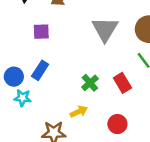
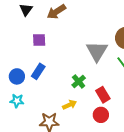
gray triangle: (105, 29) -> (97, 51), moved
red rectangle: (122, 83) -> (103, 95), moved
cyan star: (23, 98) -> (17, 101), moved

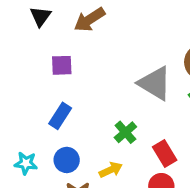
gray triangle: (97, 51) -> (155, 83), turned -30
blue circle: (17, 76) -> (67, 160), moved

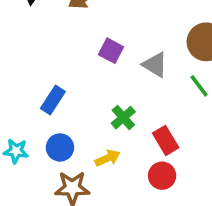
purple square: (62, 65) -> (111, 51), moved, turned 30
gray triangle: (155, 83) -> (155, 65), size x0.7

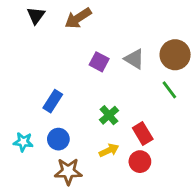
gray triangle: (155, 65) -> (134, 59), moved
yellow arrow: (107, 158) -> (109, 150), moved

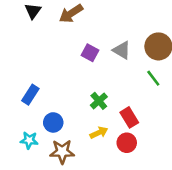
blue rectangle: (53, 101) -> (30, 95), moved
cyan star: (23, 142) -> (29, 140), moved

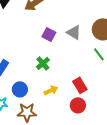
green cross: (99, 101) -> (43, 63), moved
yellow arrow: (99, 133) -> (51, 90), moved

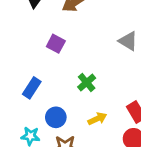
purple square: (49, 34) -> (56, 44), moved

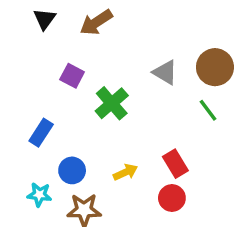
green cross: (87, 82) -> (112, 103), moved, size x1.4

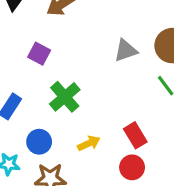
gray triangle: (165, 72) -> (126, 50), turned -50
green cross: (112, 103) -> (65, 97), moved

